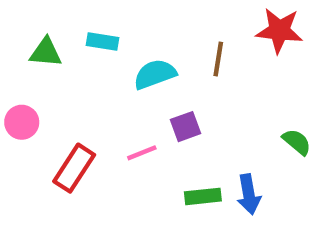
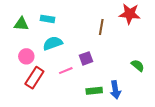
cyan semicircle: (155, 74) -> (53, 43), moved
pink circle: (22, 122) -> (26, 56), moved

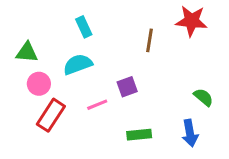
cyan rectangle: (48, 19) -> (84, 27), moved, turned 56
green triangle: (21, 24) -> (27, 52), moved
blue arrow: (115, 90) -> (190, 133), moved

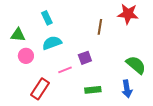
cyan rectangle: (84, 27) -> (47, 18), moved
green semicircle: (203, 97) -> (136, 65), size x1.5
red rectangle: (51, 115) -> (40, 89), moved

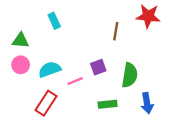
cyan semicircle: (52, 43) -> (50, 69), moved
pink circle: (26, 56) -> (21, 65), moved
green semicircle: (136, 65) -> (130, 75), moved, turned 60

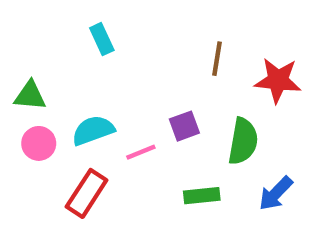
red star: (148, 16) -> (278, 80), moved
green triangle: (21, 40) -> (30, 96), moved
pink circle: (21, 65) -> (39, 143), moved
blue arrow: (147, 103) -> (276, 193), turned 54

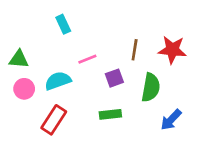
brown line: (217, 59) -> (135, 50), moved
pink line: (141, 152) -> (87, 59), moved
green rectangle: (202, 196) -> (110, 114), moved

